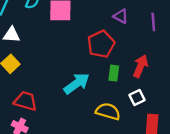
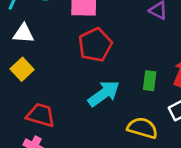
red pentagon: (101, 44) -> (95, 45), moved

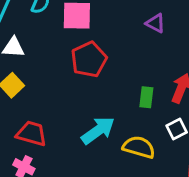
cyan arrow: (104, 94) -> (98, 131), moved

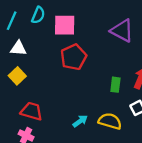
purple triangle: (155, 23) -> (122, 31), size x1.6
cyan arrow: (98, 131) -> (80, 121), moved, size x0.6

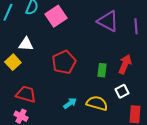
pink square: (65, 25) -> (56, 16), turned -35
white triangle: (18, 48) -> (26, 44), moved
red pentagon: (74, 57) -> (64, 62), moved

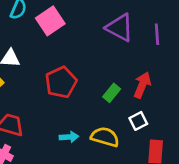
green rectangle: (102, 70) -> (112, 93), turned 32
cyan arrow: (70, 103) -> (69, 137), turned 32

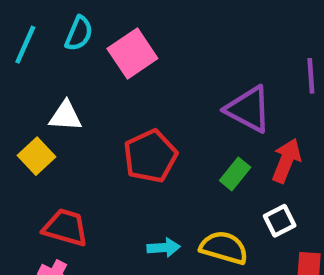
purple triangle: (120, 28) -> (248, 109), moved

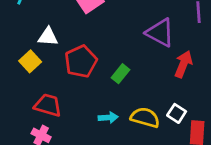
red pentagon: (150, 156) -> (81, 61), moved
green rectangle: (235, 174) -> (120, 74), moved
white square: (280, 221) -> (177, 113), moved, turned -30

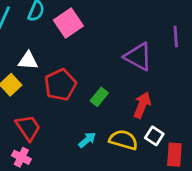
red arrow: (183, 64) -> (142, 105), moved
red trapezoid: (48, 105) -> (28, 128), turned 40
cyan arrow: (108, 118) -> (87, 140), turned -36

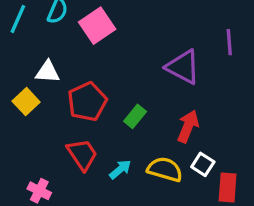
red trapezoid: (28, 128) -> (82, 154), moved

